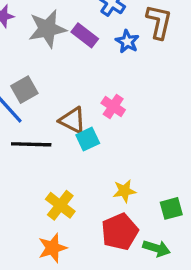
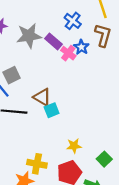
pink cross: (113, 106) -> (68, 53), moved
yellow cross: (60, 205) -> (37, 164), moved, turned -30
green square: (171, 208) -> (104, 159), turned -32

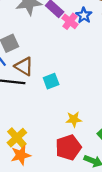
brown triangle: (42, 97) -> (24, 66), moved
yellow cross: (37, 164) -> (17, 138), moved, turned 36

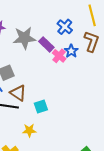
yellow star: (74, 119) -> (29, 130), moved

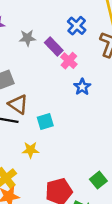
gray star: (24, 38) -> (27, 38), size x0.6
blue star: (71, 51) -> (82, 87), moved

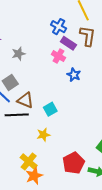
gray star: (27, 38) -> (19, 54), moved
purple rectangle: (54, 47) -> (68, 43), moved

